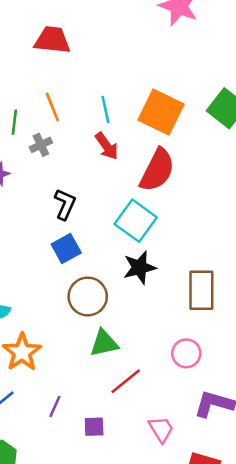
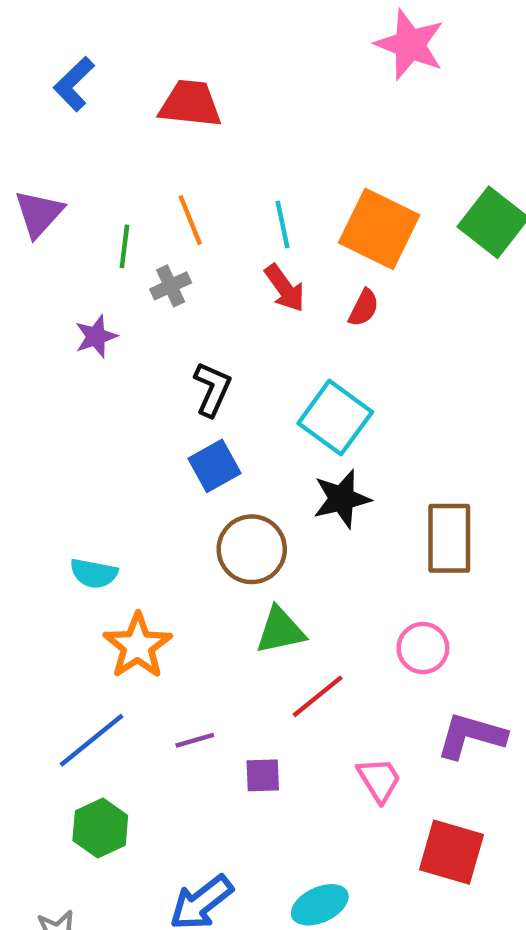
red semicircle: (157, 170) -> (364, 308), moved, size x0.5
purple line: (55, 406) -> (195, 740), turned 50

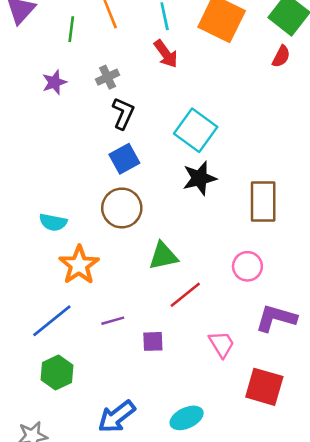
gray cross: (171, 286) -> (108, 77), moved
red semicircle: (364, 308) -> (281, 56), moved
brown circle: (252, 549) -> (122, 208), moved

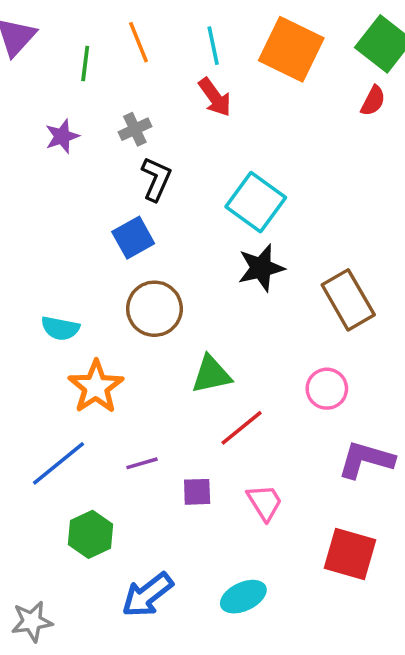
blue square: (124, 159) -> (133, 238), moved
brown rectangle: (263, 202) -> (348, 300), turned -30
pink trapezoid: (222, 344) -> (265, 502), moved
green hexagon: (57, 373) -> (90, 534), moved

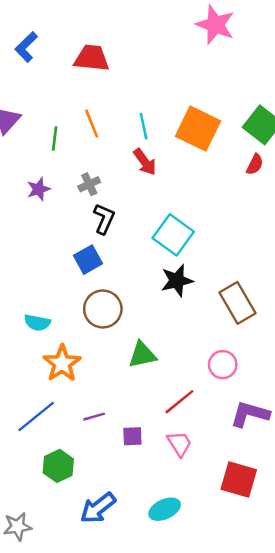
red line: (242, 428) -> (179, 402), moved

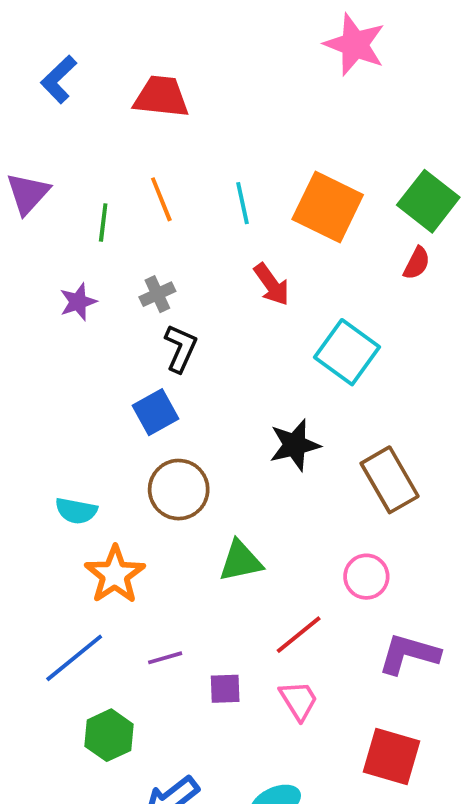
red arrow: (145, 162) -> (272, 284), moved
cyan square: (173, 235) -> (347, 352), moved

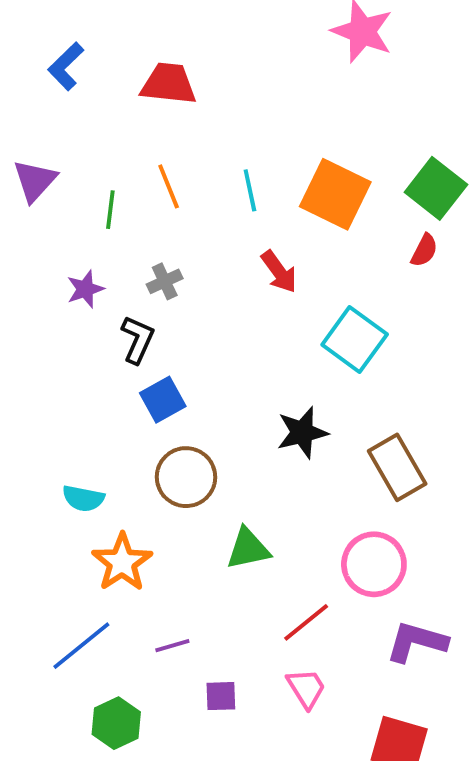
black L-shape: (181, 348) -> (138, 340), moved
pink circle: (366, 577) -> (374, 564), size x1.4
purple square: (225, 689) -> (221, 696), moved

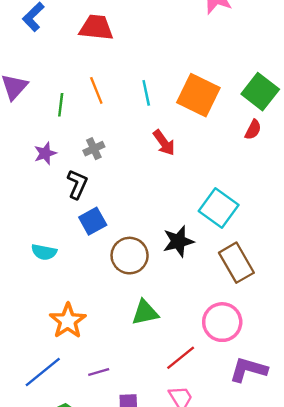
cyan square: (355, 340) -> (219, 208), moved
brown circle: (186, 477) -> (130, 256), moved
cyan semicircle: (83, 498) -> (44, 252), moved

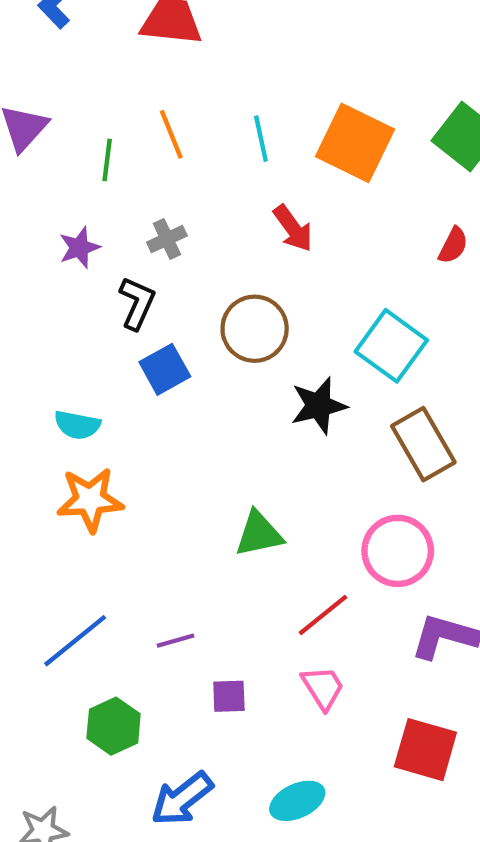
red semicircle: (253, 130) -> (453, 245), moved
brown circle: (130, 256) -> (255, 329), moved
orange star: (68, 321) -> (90, 500), moved, turned 30

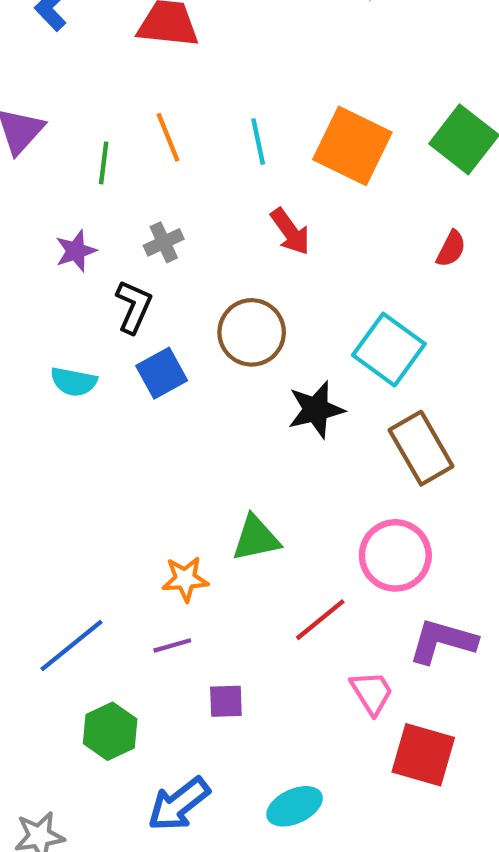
cyan semicircle: (77, 425) -> (74, 382), moved
orange star: (90, 500) -> (185, 579), moved, size x0.7
pink trapezoid: (323, 688) -> (372, 693), moved

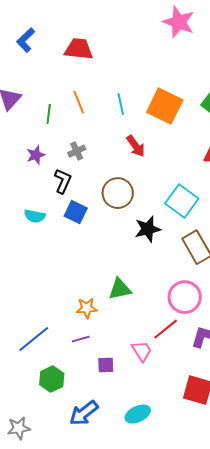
blue square: (162, 373) -> (76, 212), turned -35
red line: (320, 620) -> (166, 329), moved
pink trapezoid: (372, 693) -> (142, 351), moved

